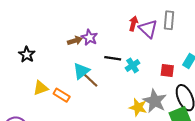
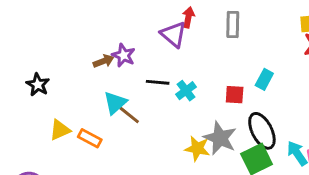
red arrow: (133, 24) -> (188, 17), moved
purple triangle: (148, 29) -> (173, 34), moved

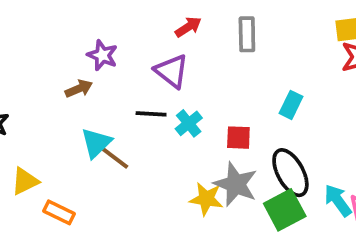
red arrow: (188, 17) -> (188, 27), turned 48
purple triangle: (173, 34) -> (172, 71), moved
purple star: (124, 55) -> (102, 55), moved
red square: (235, 95) -> (238, 138), moved
orange rectangle: (90, 138) -> (59, 212), moved

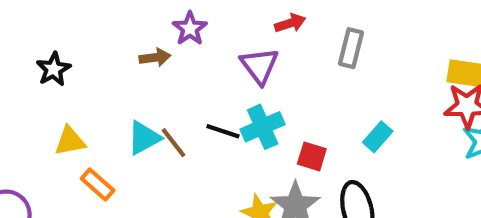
black line: (151, 114) -> (223, 131), moved
cyan cross: (189, 123) -> (263, 127), size x1.4
cyan triangle: (96, 143) -> (144, 138), moved

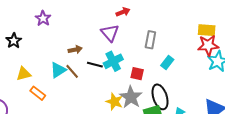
purple star: (190, 29) -> (43, 18), moved
gray rectangle: (351, 48) -> (150, 40), moved
brown arrow: (155, 57) -> (75, 50), moved

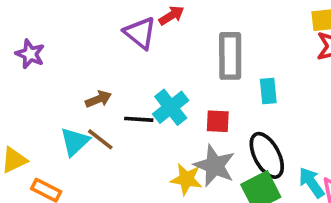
purple triangle: (110, 33) -> (140, 33), moved
gray rectangle: (150, 40) -> (230, 56), size x1.4
cyan rectangle: (167, 62) -> (268, 91), turned -32

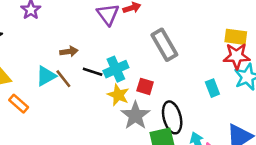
gray rectangle: (230, 56) -> (164, 45), turned -44
cyan rectangle: (268, 91) -> (212, 88), moved, turned -30
yellow star: (186, 179) -> (118, 95), moved

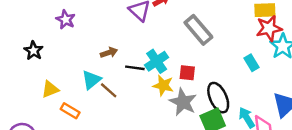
brown line: (63, 79) -> (109, 90), moved

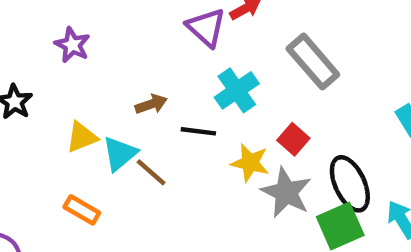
cyan cross: (157, 61) -> (237, 90), moved
red square: (187, 73) -> (293, 139), turned 35
yellow triangle: (50, 89) -> (82, 137), moved

